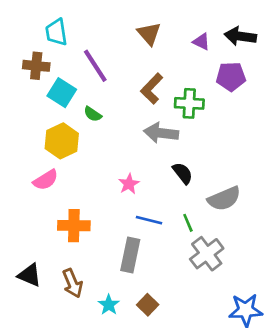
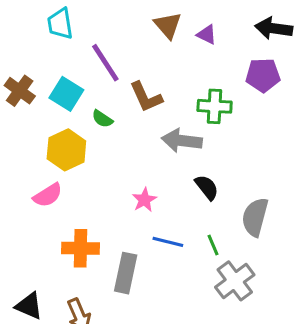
purple triangle: (201, 42) -> (207, 35), moved
brown cross: (36, 66) -> (20, 91), moved, turned 30
brown L-shape: (152, 89) -> (146, 97), moved, turned -68
gray semicircle: (224, 199) -> (255, 217), turned 128
gray rectangle: (130, 255) -> (126, 273), moved

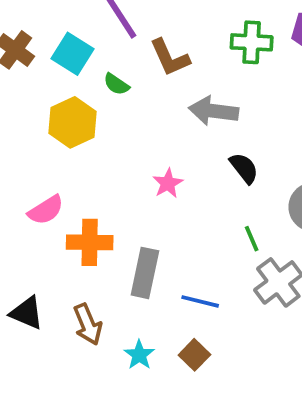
green cross: (215, 106) -> (252, 42), moved
pink semicircle: (48, 195) -> (46, 210), moved
blue line: (168, 242) -> (200, 301), moved

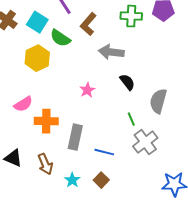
brown L-shape: (170, 58) -> (88, 24), turned 65
green semicircle: (116, 84) -> (60, 38), size x1.5

